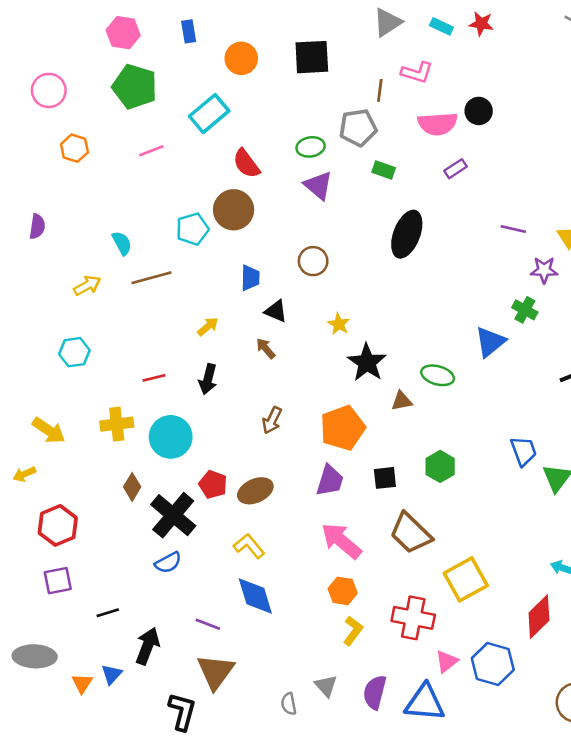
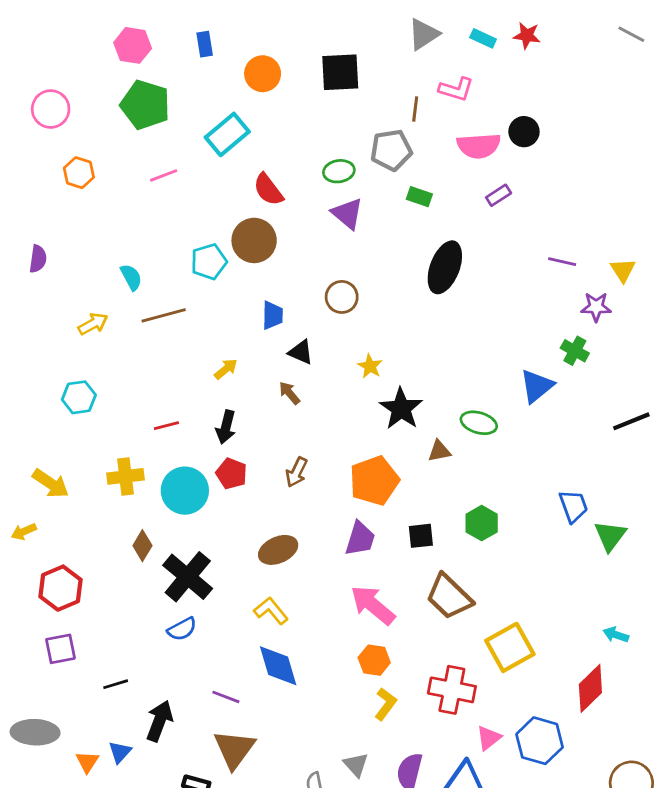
red pentagon: (213, 484) -> (231, 474), moved

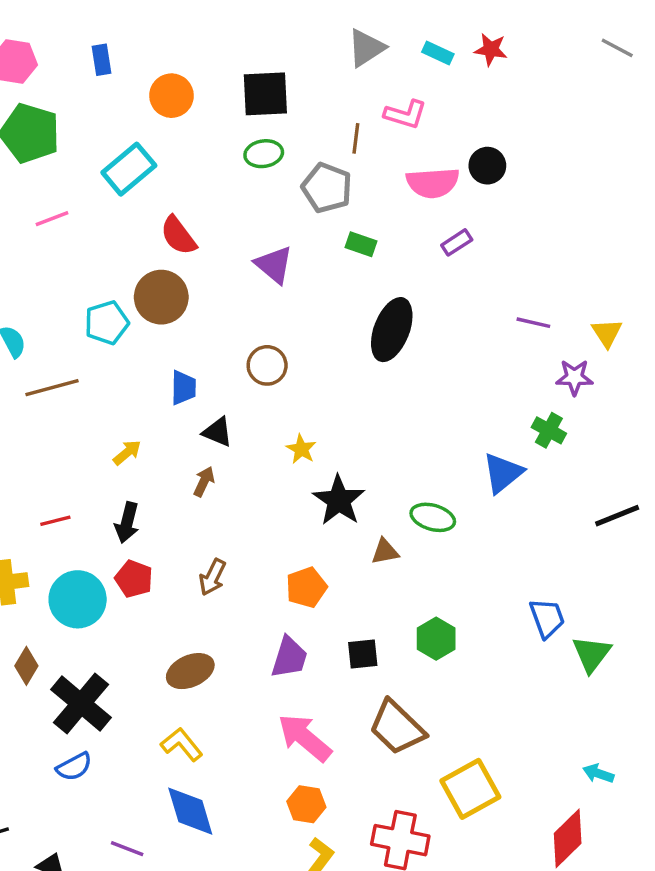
gray pentagon: (391, 150) -> (327, 188), turned 30
green ellipse: (339, 171) -> (264, 154), moved
brown arrow: (289, 393) -> (204, 482), turned 65
orange pentagon: (374, 481) -> (306, 587), size x0.7

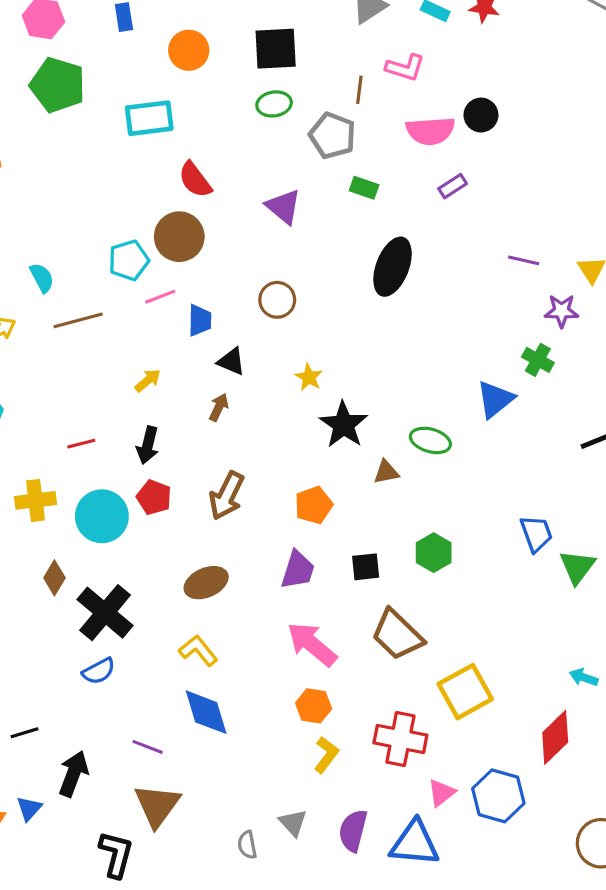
cyan rectangle: (129, 169) -> (149, 118), turned 33
pink line: (52, 219) -> (160, 297), moved
brown arrow: (212, 577) -> (227, 496), size x1.4

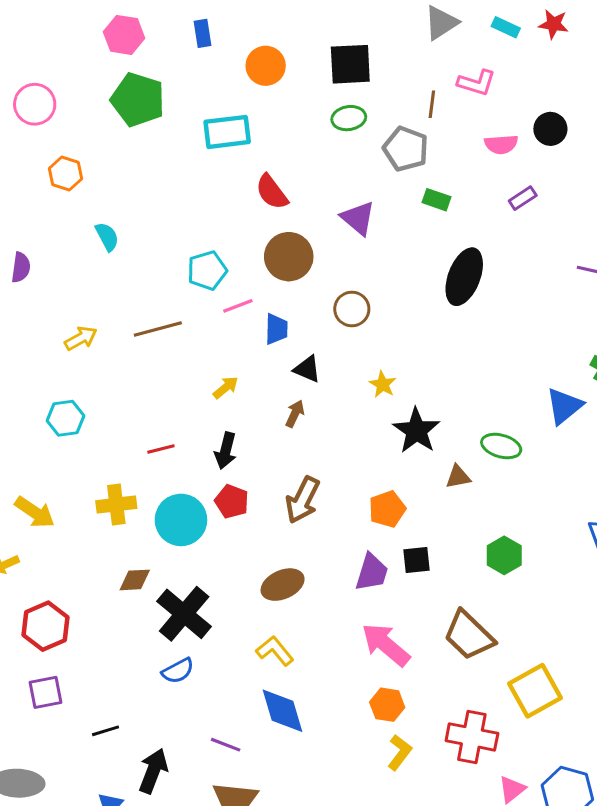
pink semicircle: (430, 131) -> (501, 144), size x0.7
brown circle: (179, 237) -> (289, 257), moved
cyan semicircle: (42, 278) -> (107, 237), moved
black square: (366, 567) -> (416, 560), moved
brown diamond: (54, 578) -> (135, 580), turned 56

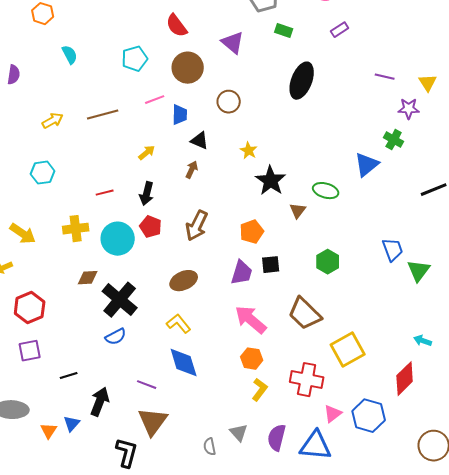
cyan pentagon: (207, 271) -> (135, 59), moved
brown triangle: (458, 477) -> (298, 211), turned -42

